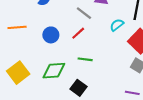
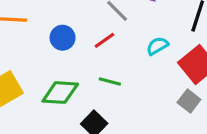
cyan semicircle: (117, 25) -> (157, 46), moved

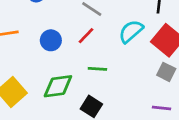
cyan semicircle: (157, 46) -> (131, 31), size x1.4

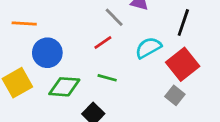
blue circle: (51, 40) -> (47, 53), moved, size x1.4

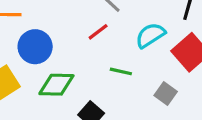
green line: (107, 78) -> (121, 71), moved
gray square: (175, 95) -> (166, 94), moved

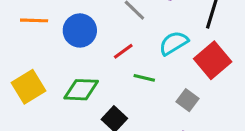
red line: (98, 32) -> (123, 51), moved
blue circle: (35, 47) -> (80, 30), moved

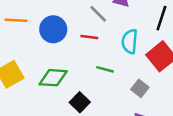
cyan semicircle: (174, 43) -> (130, 41), turned -55
red line: (123, 51) -> (89, 37), moved, turned 42

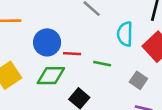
blue circle: (53, 29) -> (47, 42), moved
red line: (89, 37) -> (72, 54), moved

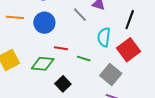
blue circle: (47, 42) -> (44, 23), moved
gray square: (138, 80) -> (111, 75), size x1.5

